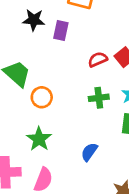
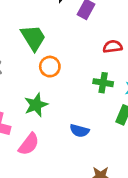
blue semicircle: (89, 152) -> (79, 131), turned -126

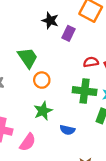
green cross: (103, 83) -> (85, 91), size x1.5
green star: (36, 105) -> (43, 111), moved

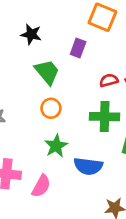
black star: (50, 21) -> (31, 34), moved
green trapezoid: (28, 58) -> (47, 72), moved
blue semicircle: (67, 130) -> (88, 166), size x1.5

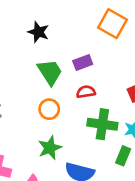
purple rectangle: (78, 48) -> (83, 62), moved, turned 42
red semicircle: (109, 80) -> (86, 92), moved

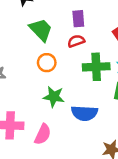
purple rectangle: (83, 62) -> (78, 19), moved, turned -63
green star: (50, 148) -> (54, 97), turned -30

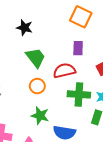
purple rectangle: (78, 19) -> (78, 48), moved
red semicircle: (76, 41) -> (64, 71), size x1.5

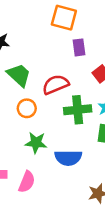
purple rectangle: (78, 48) -> (79, 47), moved

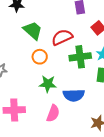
pink semicircle: (27, 182) -> (53, 113), moved

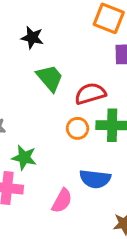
orange circle: (40, 57) -> (78, 128), moved
green star: (48, 84) -> (24, 158), moved

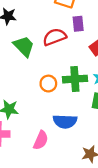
red semicircle: (90, 94) -> (55, 37), moved

